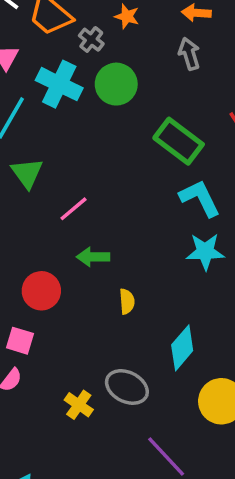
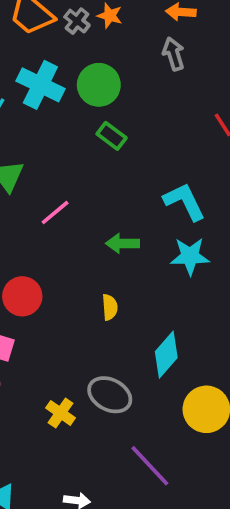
gray cross: (91, 40) -> (77, 21), moved
green rectangle: (179, 141) -> (112, 136), moved, size x0.6
green arrow: (93, 257) -> (123, 243), moved

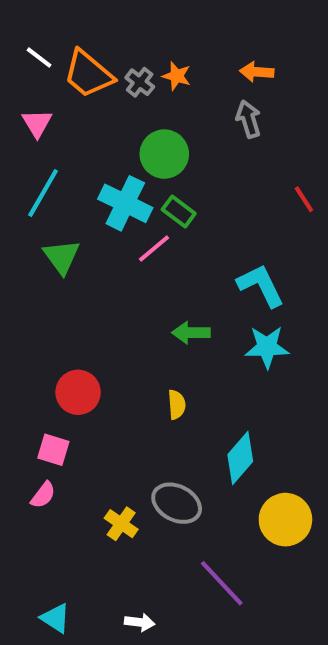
cyan cross: (40, 85) -> (125, 203), moved
pink line: (55, 212) -> (154, 249), moved

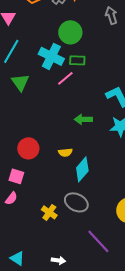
green rectangle: (179, 212) -> (77, 60), turned -35
yellow semicircle: (177, 405) -> (65, 152), moved, turned 88
cyan diamond: (240, 458) -> (82, 169), moved

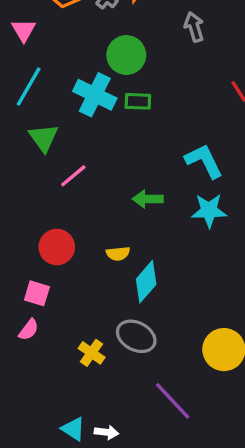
pink line: (65, 78) -> (73, 176), moved
cyan triangle: (17, 258) -> (73, 429), moved

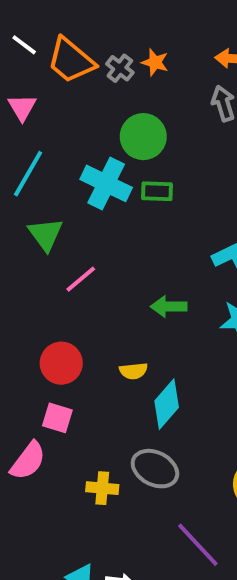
pink square: (37, 293) -> (57, 418), moved
pink semicircle: (29, 330) -> (28, 461), size x1.5
yellow cross: (92, 353) -> (102, 488), turned -30

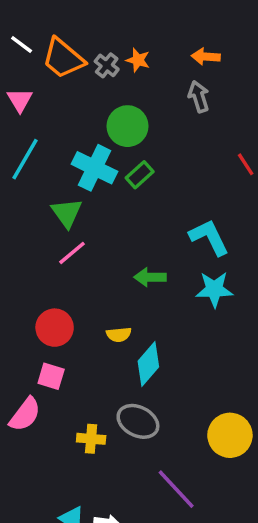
green rectangle: (157, 191) -> (140, 175), turned -44
green triangle: (46, 234) -> (67, 213), moved

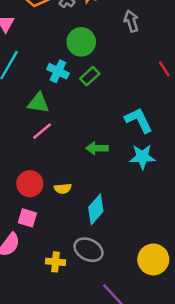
cyan cross: (95, 168) -> (58, 71), size x0.7
green triangle: (67, 213) -> (38, 103), turned -45
yellow semicircle: (119, 335) -> (63, 189), moved

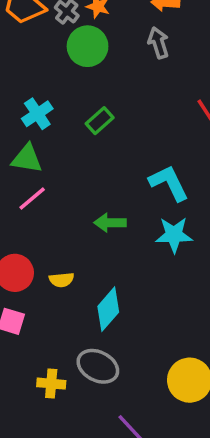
green circle: (81, 42) -> (88, 46), moved
cyan cross: (58, 71) -> (37, 114), moved, turned 30

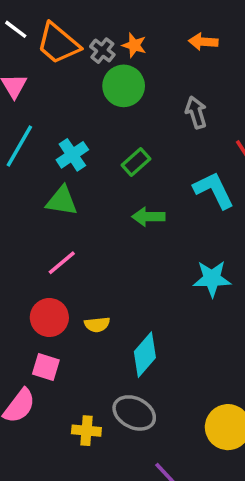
gray arrow: (158, 43) -> (196, 112), moved
cyan L-shape: (169, 183) -> (214, 190), moved
pink line: (32, 198) -> (62, 263), moved
green arrow: (110, 223) -> (148, 217), moved

